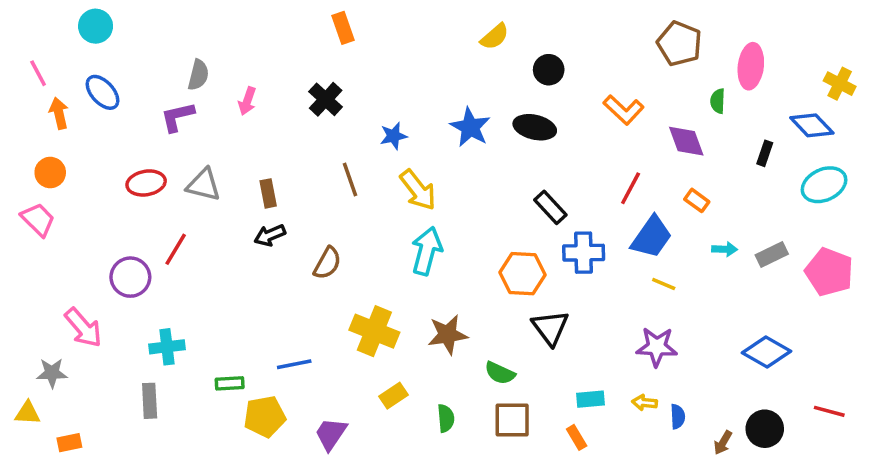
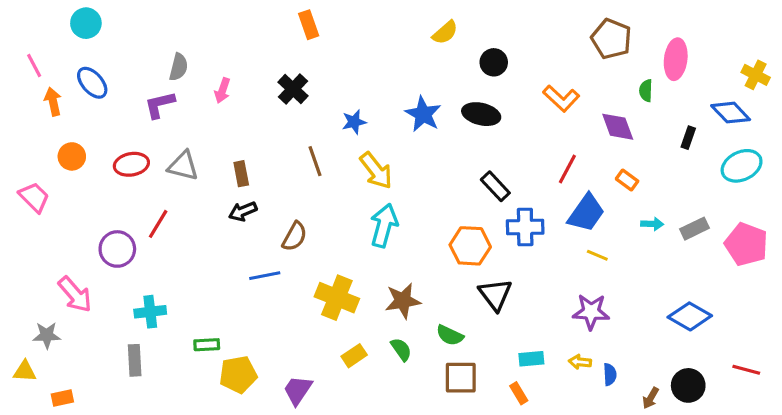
orange circle: (50, 173) -> (72, 156), moved
blue line: (294, 364) -> (265, 276), moved
green semicircle: (446, 418) -> (401, 349), moved, turned -30

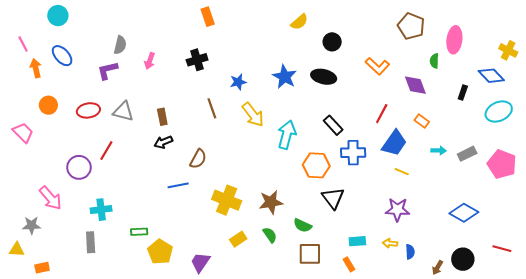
black cross: (293, 89) -> (197, 60), turned 30
cyan arrow: (384, 225) -> (287, 135), moved
yellow pentagon: (238, 374) -> (160, 252), turned -30

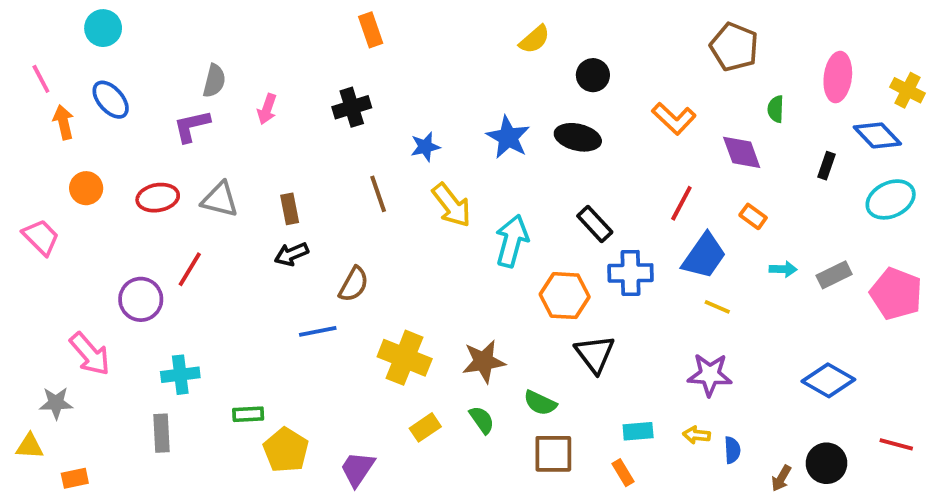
pink ellipse: (454, 40) -> (838, 77), moved

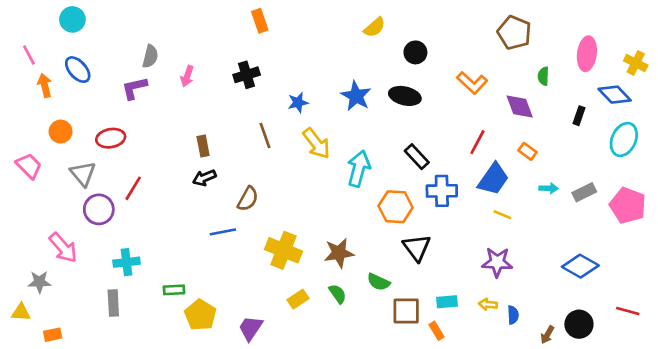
gray triangle: (220, 199) -> (83, 174), moved, turned 36
cyan ellipse: (891, 199) -> (624, 139), turned -40
brown square: (553, 454) -> (406, 311), moved

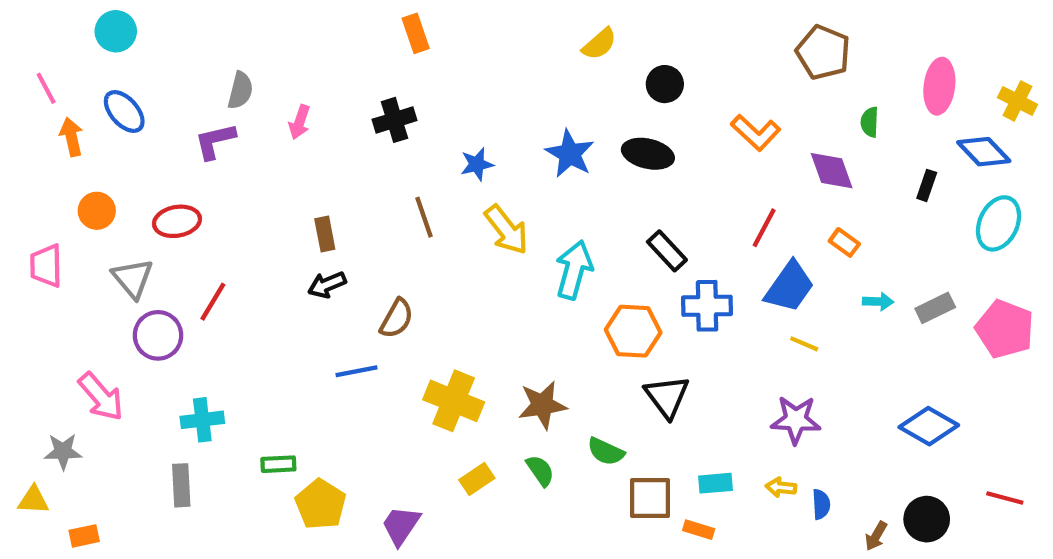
pink trapezoid: (29, 166) -> (46, 266), turned -136
orange rectangle: (437, 331) -> (699, 530), turned -42

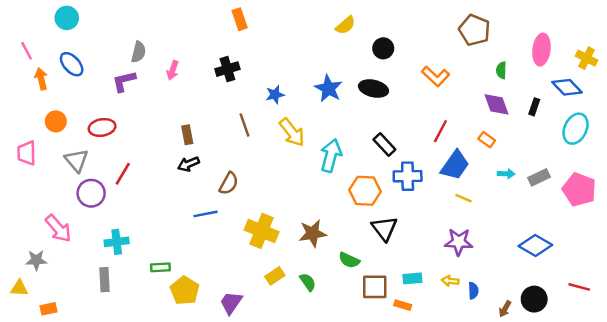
purple diamond: (832, 171) -> (496, 104), moved
green semicircle: (540, 471) -> (308, 282), moved

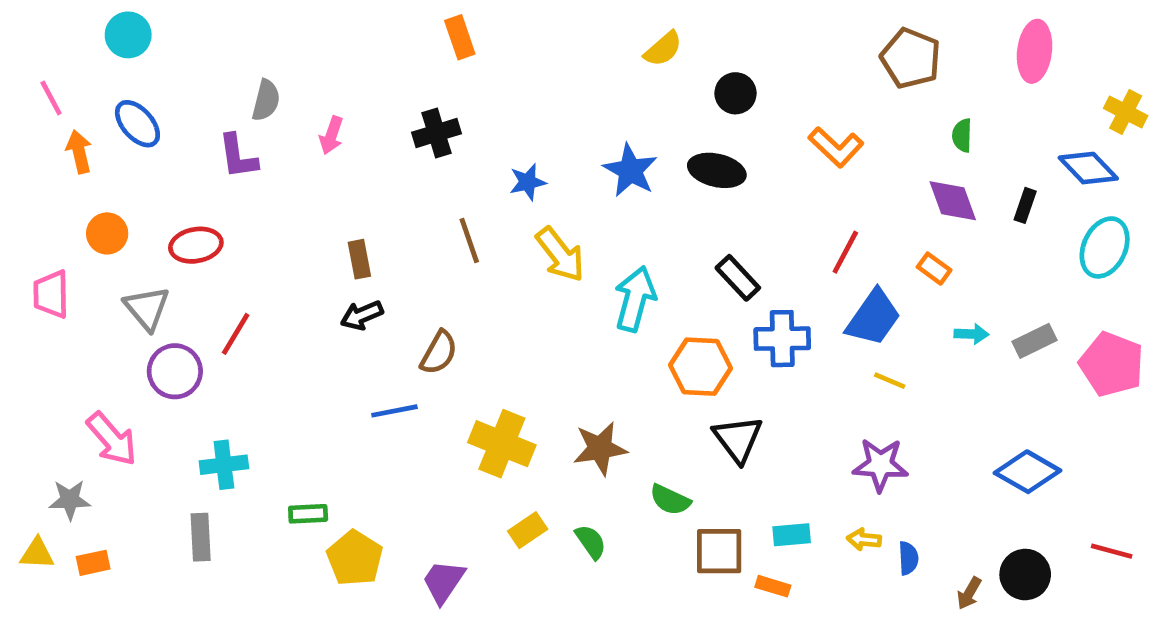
pink ellipse: (541, 50) -> (1035, 51), moved
purple L-shape: (124, 81) -> (238, 156), turned -85
orange rectangle: (48, 309) -> (93, 563), moved

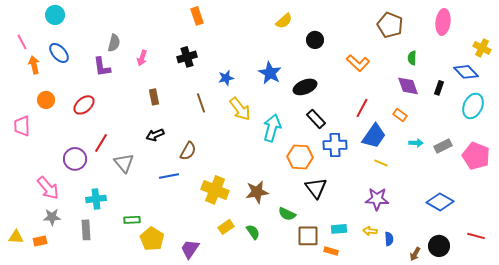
black ellipse: (717, 170) -> (305, 87), moved, turned -35
red ellipse: (196, 245) -> (84, 105), turned -30
brown rectangle: (359, 259) -> (154, 97), moved
gray triangle: (147, 308) -> (124, 163), moved
gray star: (70, 500) -> (52, 217), moved

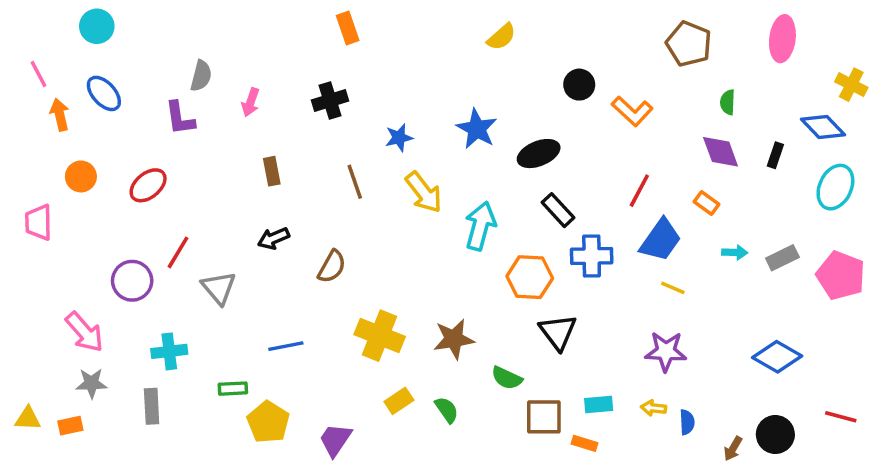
black circle: (315, 40) -> (579, 85), moved
blue line: (169, 176) -> (286, 346), moved

